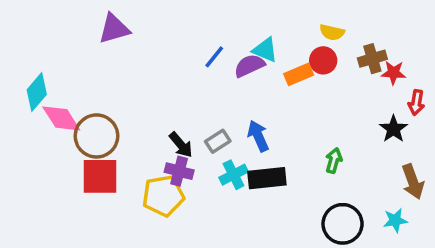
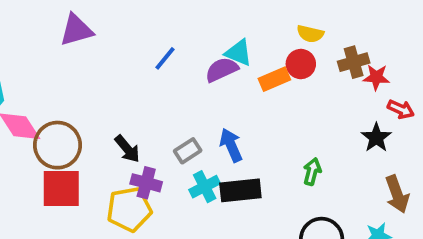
blue line: (214, 57) -> (165, 58), moved
red arrow: (416, 103) -> (401, 109), turned -75
black arrow: (181, 145) -> (127, 149), moved

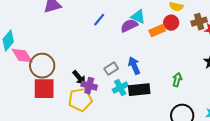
black arrow: (127, 149) -> (79, 78), moved

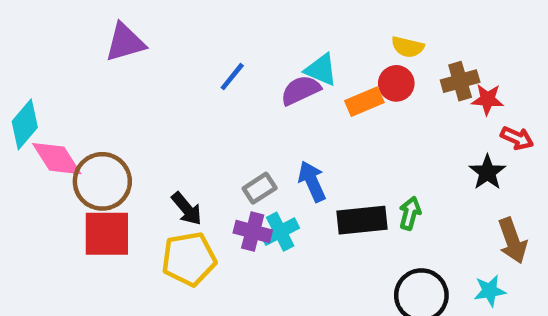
purple cross: (89, 86) -> (253, 232), moved
black rectangle: (139, 90) -> (362, 220), moved

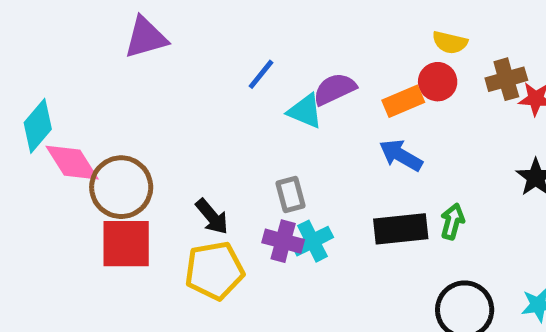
cyan triangle: (321, 70) -> (305, 111), moved
blue arrow: (312, 181) -> (401, 155), moved, turned -36
gray rectangle: (260, 188) -> (290, 195), turned -72

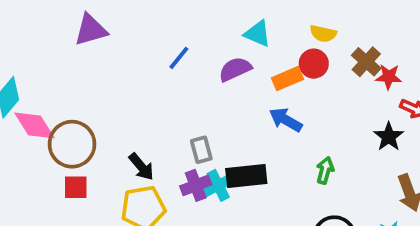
brown cross: (506, 79) -> (366, 62), turned -32
cyan triangle: (305, 111) -> (258, 34), moved
black rectangle: (401, 229) -> (246, 176), moved
purple cross: (283, 241) -> (196, 185), turned -36
red square: (126, 244) -> (76, 187), size x0.6

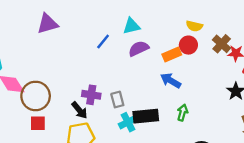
cyan triangle: (258, 34) -> (132, 26), moved, turned -36
green arrow: (325, 170) -> (182, 113), moved
purple cross: (196, 185) -> (91, 95), moved, turned 30

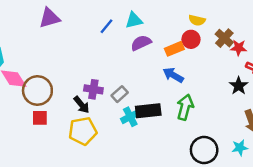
blue line: (103, 41) -> (106, 26), moved
gray rectangle: (117, 100) -> (120, 94), turned 63
green arrow: (182, 113) -> (185, 107), size x1.5

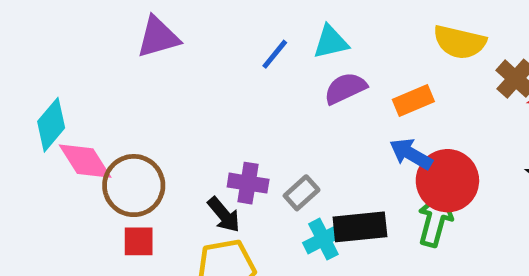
yellow semicircle: (197, 20) -> (460, 42), size x1.5
red circle: (191, 39) -> (447, 181), moved, size x1.6

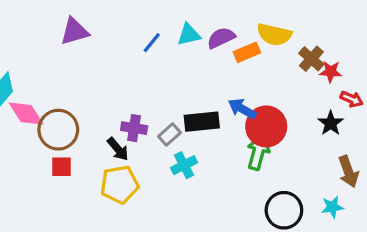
purple semicircle: (345, 88) -> (221, 38), moved
orange rectangle: (413, 100) -> (247, 52), moved
black rectangle: (360, 227) -> (202, 122), moved

